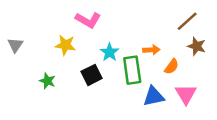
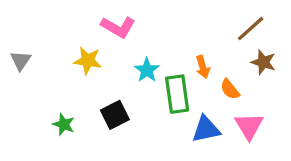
orange arrow: (151, 50) -> (203, 67), turned 77
orange semicircle: (172, 67) -> (230, 89), turned 105
black square: (92, 75) -> (115, 115), moved
green star: (47, 81) -> (64, 124), moved

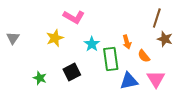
brown line: (251, 29) -> (157, 18), turned -30
yellow star: (88, 61) -> (55, 38), turned -30

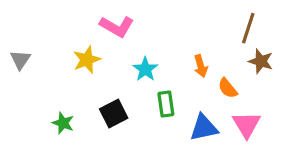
green rectangle: (111, 59) -> (166, 104), moved, size x0.7

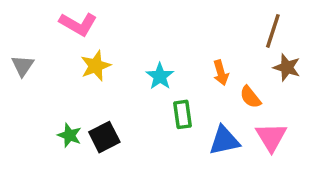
pink L-shape: (117, 26) -> (78, 24), moved
black square: (114, 114) -> (104, 137), moved

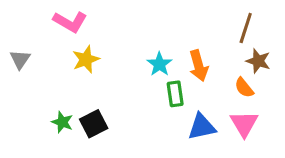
orange arrow: (221, 73) -> (199, 66), size x1.4
cyan star: (160, 76) -> (159, 64), moved
orange semicircle: (250, 97) -> (244, 88), moved
green rectangle: (183, 114) -> (175, 94), moved

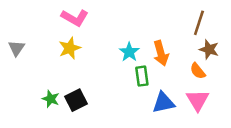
pink L-shape: (70, 22) -> (75, 18), moved

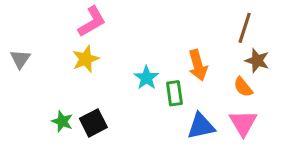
pink L-shape: (75, 18) -> (92, 22), turned -60
cyan star: (129, 52) -> (146, 78), moved

